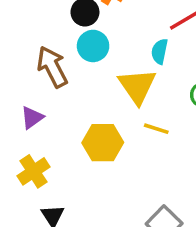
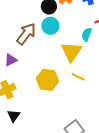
brown arrow: (52, 67) -> (26, 34), turned 55

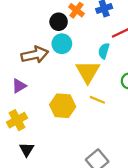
brown arrow: (26, 34) -> (35, 55), turned 45

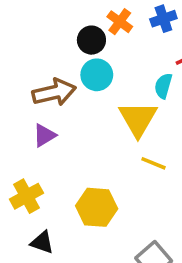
purple triangle: (19, 86) -> (44, 135), moved
yellow hexagon: (63, 106) -> (97, 207), moved
black triangle: (27, 149) -> (42, 242), turned -42

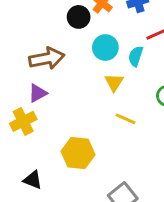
cyan circle: (97, 75) -> (105, 48), moved
yellow triangle: (138, 119) -> (114, 82), size x0.6
yellow cross: (26, 196) -> (23, 121), moved

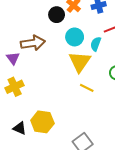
yellow triangle: (114, 82) -> (80, 62), size x1.6
purple triangle: (38, 93) -> (13, 58), moved, turned -40
yellow hexagon: (78, 153) -> (42, 122), moved

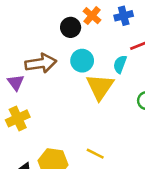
cyan circle: (75, 37) -> (82, 61), moved
yellow line: (87, 88) -> (95, 154), moved

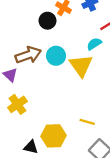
cyan circle: (82, 61) -> (56, 56), moved
cyan semicircle: (120, 64) -> (94, 44), turned 48

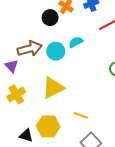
cyan semicircle: (94, 44) -> (76, 42), moved
yellow triangle: (81, 66) -> (53, 88), moved, turned 35

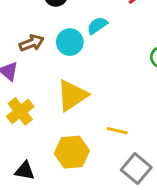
brown arrow: (30, 49) -> (32, 43), size x0.7
black triangle: (26, 135) -> (25, 171), moved

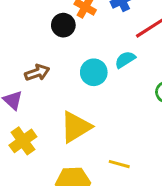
cyan semicircle: (97, 26) -> (125, 60), moved
cyan circle: (70, 42) -> (94, 72), moved

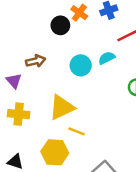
yellow cross: (23, 141) -> (19, 114), turned 35
yellow line: (119, 164) -> (77, 131), moved

